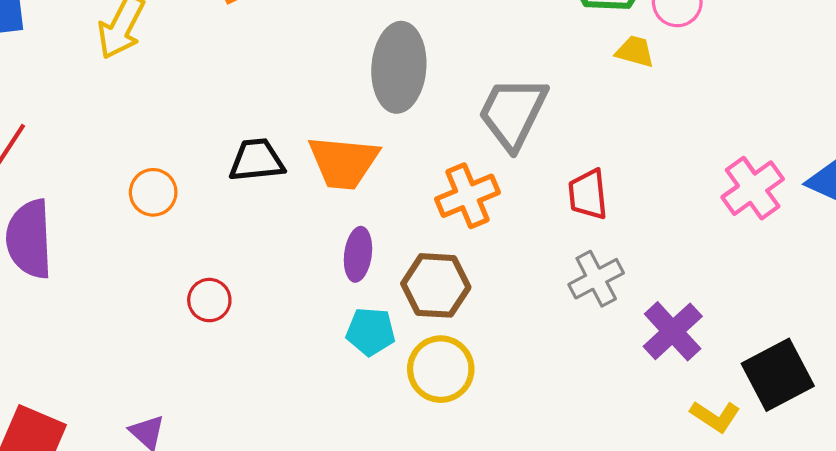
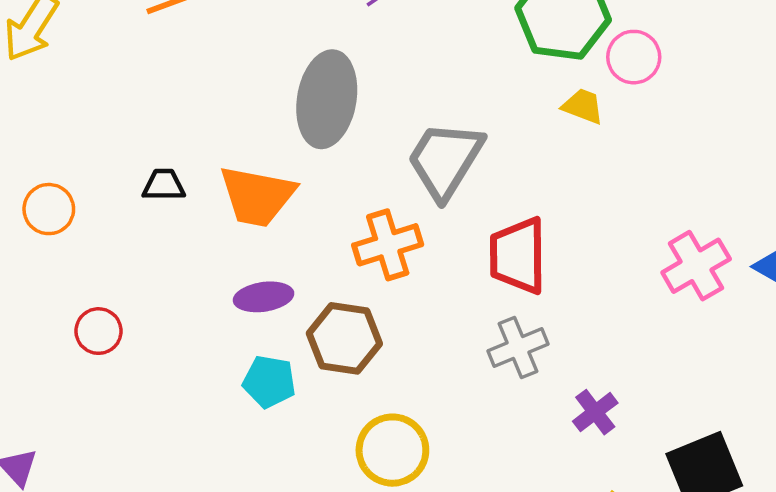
black trapezoid: (257, 160) -> (164, 185), size x0.7
red trapezoid: (588, 194) -> (518, 256), size x1.4
purple ellipse: (358, 254) -> (264, 297), turned 69
purple cross: (673, 331) -> (595, 412), size x0.7
yellow circle: (441, 369) -> (392, 450), moved

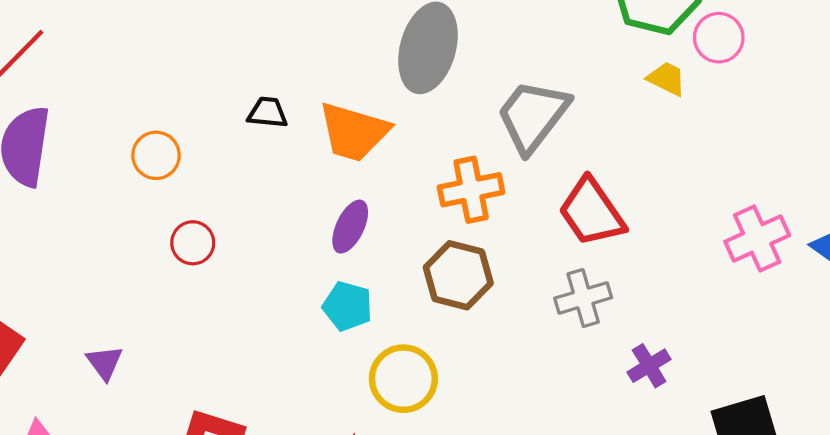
orange circle: (49, 209) -> (156, 155), moved
red trapezoid: (518, 256) -> (592, 212), turned -40
purple ellipse: (264, 297) -> (350, 227), turned -62
brown hexagon: (344, 338) -> (458, 275), moved
yellow circle: (392, 450) -> (403, 379), moved

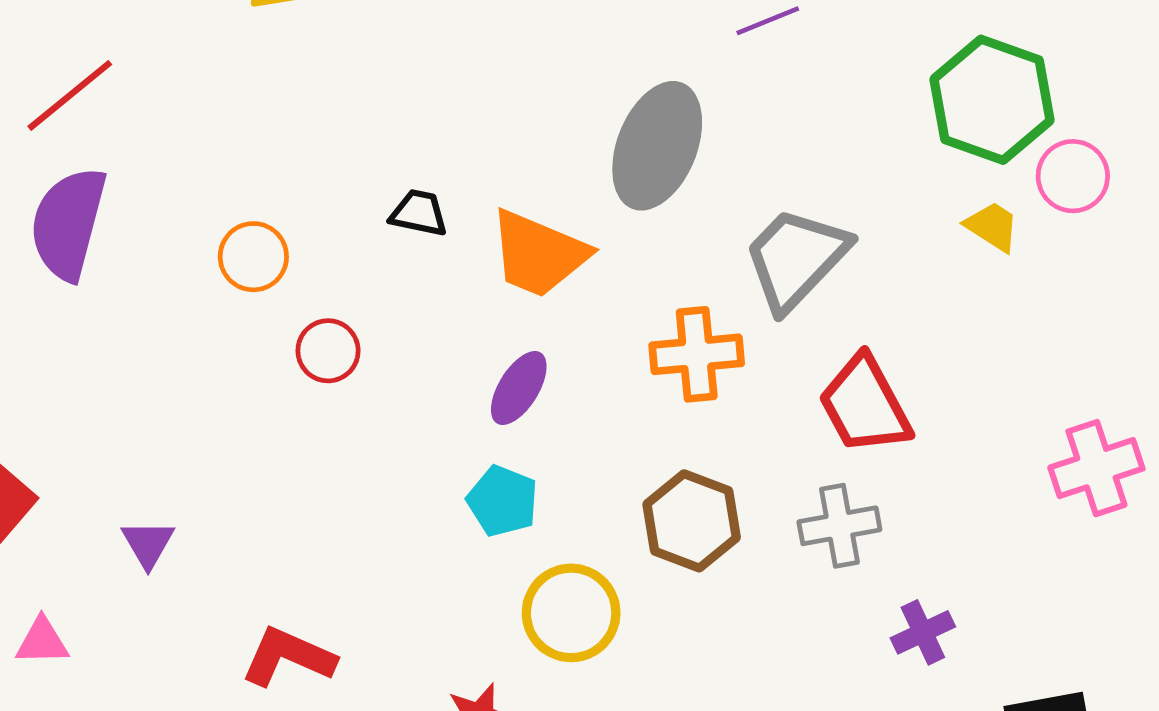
red circle: (193, 243) -> (328, 351), moved
brown hexagon: (458, 275) -> (692, 521), moved

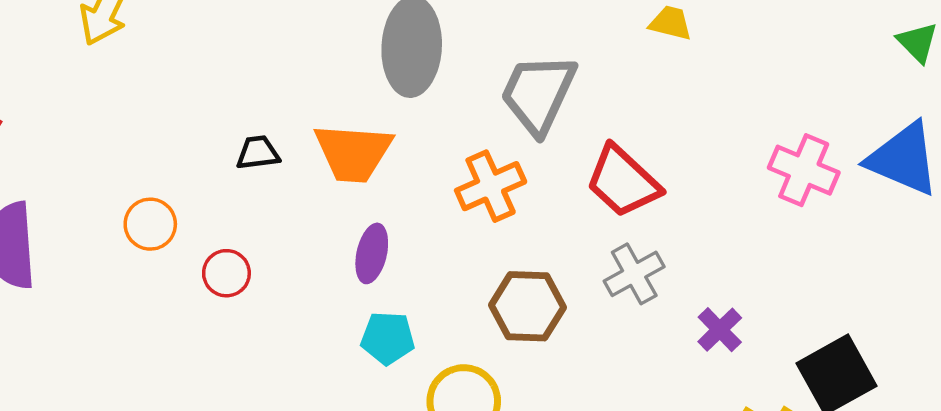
pink cross: (1096, 468) -> (804, 170), turned -30

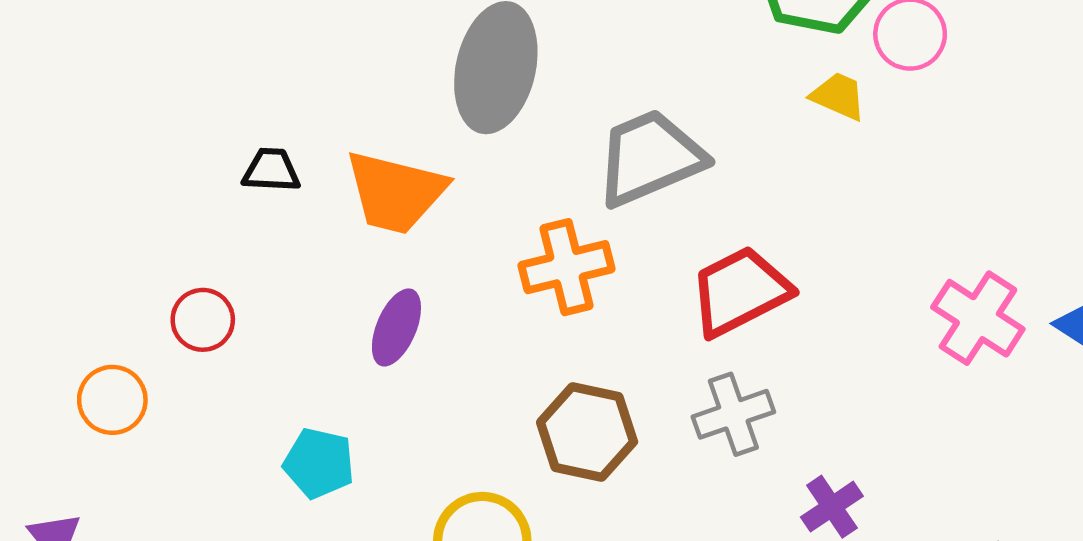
gray trapezoid: (538, 94) -> (650, 158), turned 32
red trapezoid: (623, 181) -> (740, 291), turned 100
orange circle: (150, 224) -> (112, 400), moved
cyan pentagon: (388, 338) -> (319, 463), moved

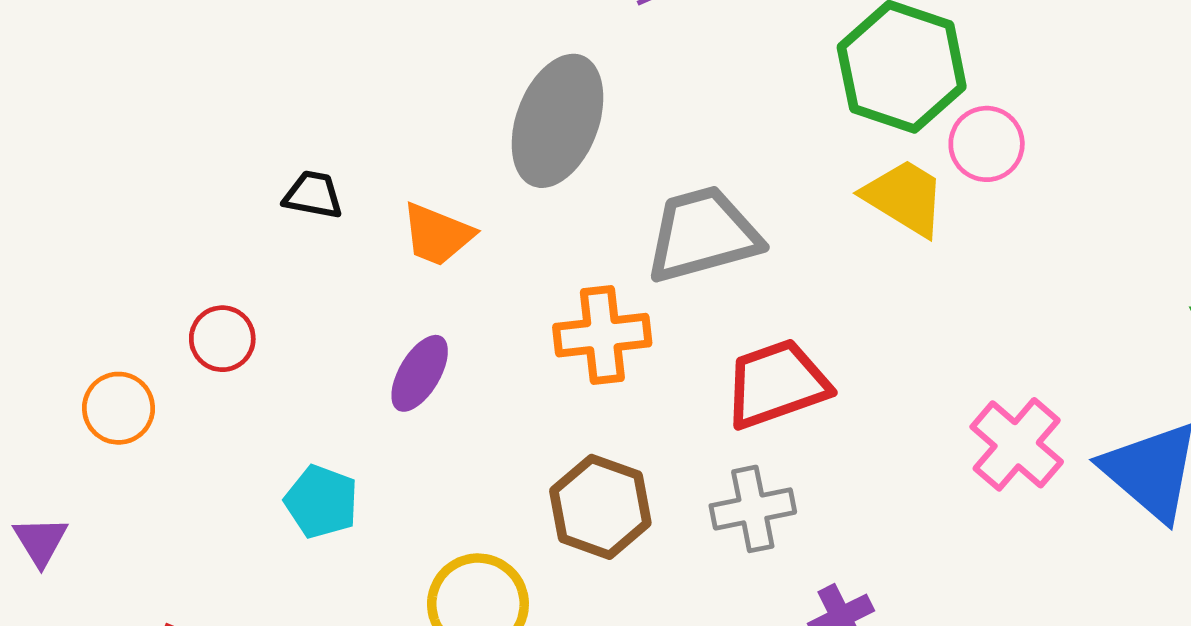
yellow trapezoid: (838, 96) -> (904, 197), size x1.5
orange trapezoid: (395, 192) -> (437, 235), size x0.7

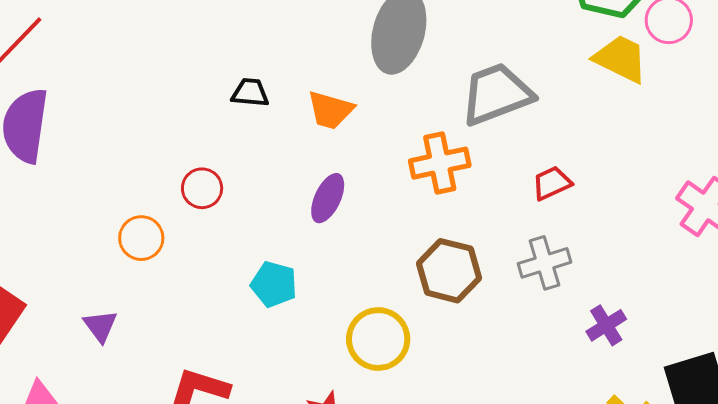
red trapezoid: (777, 384) -> (552, 183), size x0.6

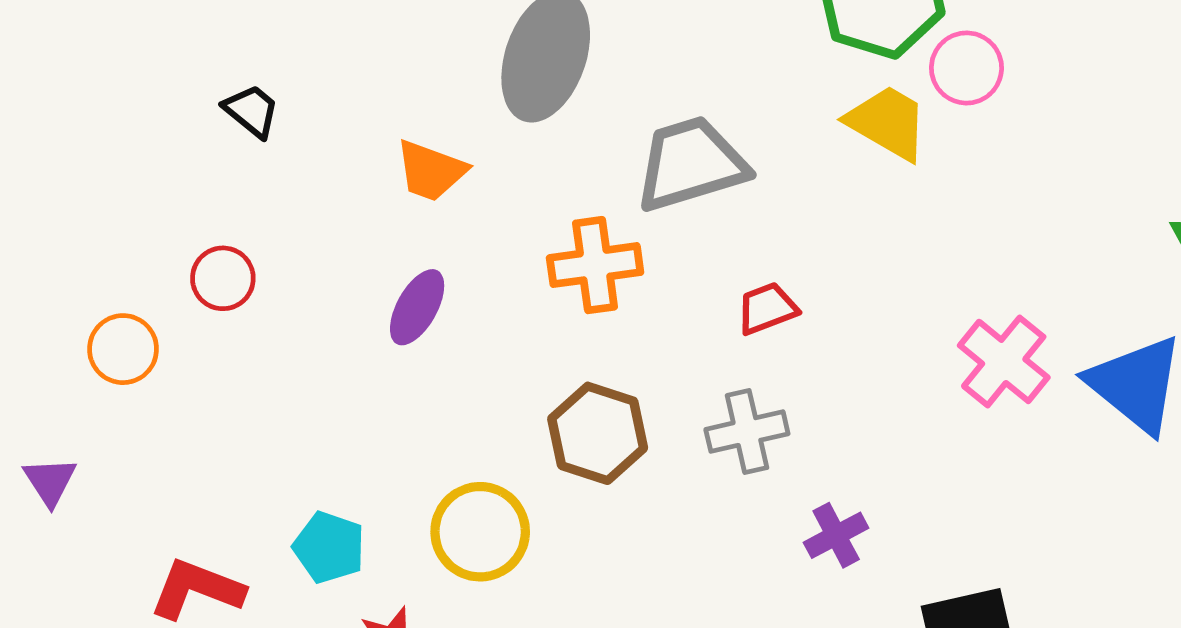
black trapezoid: (250, 93) -> (252, 111), moved, turned 30
cyan pentagon: (274, 284) -> (329, 547), moved

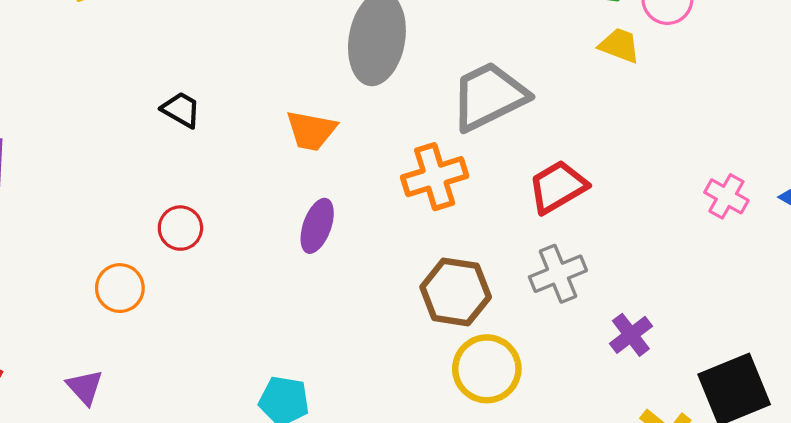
yellow trapezoid: (887, 123) -> (619, 45), size x0.7
red trapezoid: (767, 308) -> (558, 187), size x1.4
pink cross: (1004, 361) -> (726, 196), size x0.7
yellow circle: (480, 532) -> (487, 369), moved

